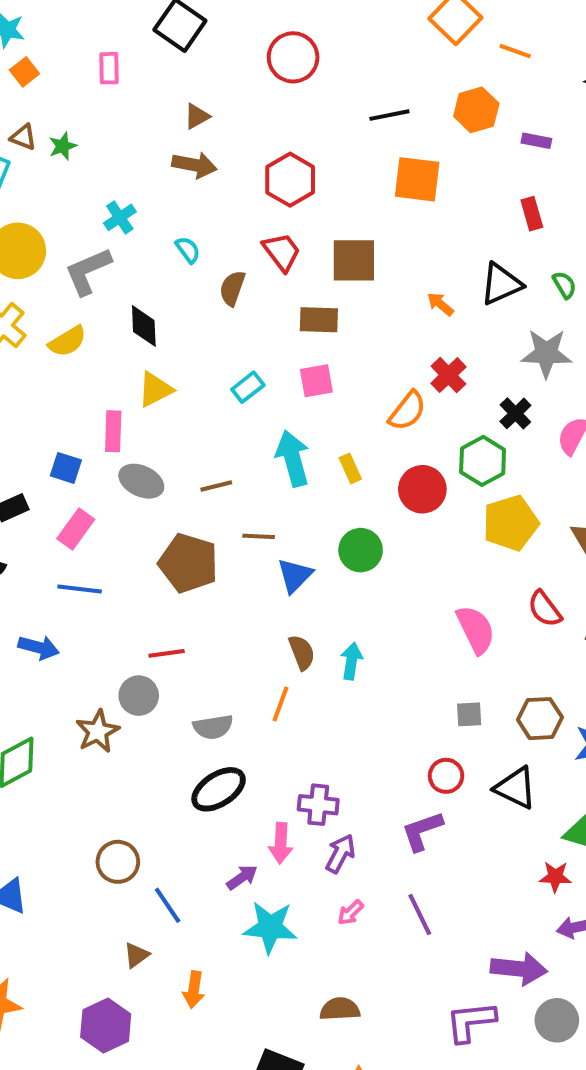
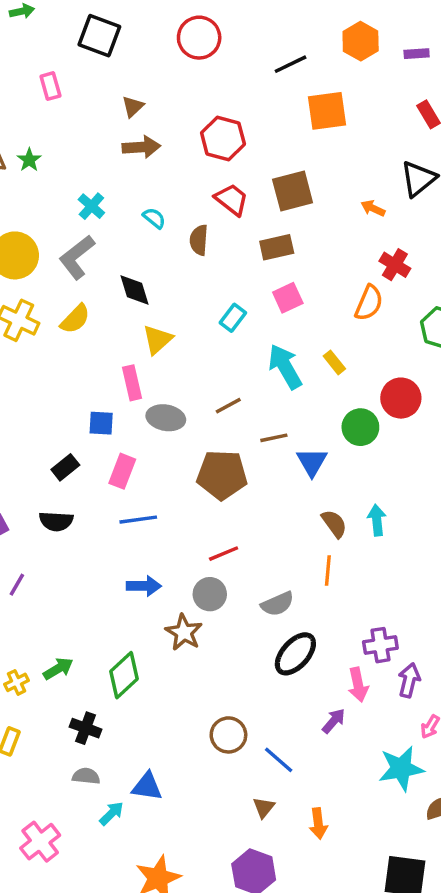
red circle: (422, 489) -> (401, 398), moved
blue arrow: (39, 647) -> (144, 586), moved
cyan star: (270, 927) -> (401, 768), moved

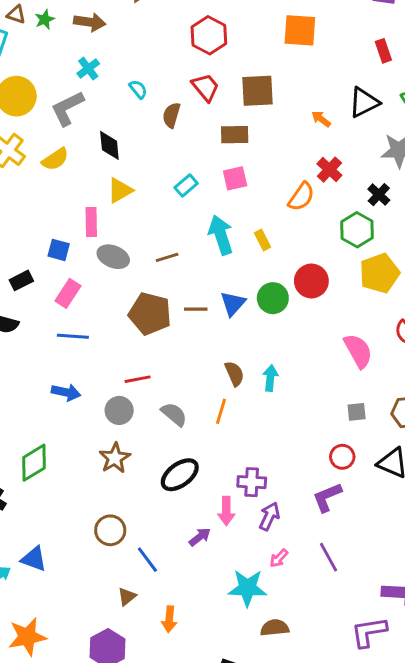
brown arrow: (141, 147) -> (90, 22), moved
brown line: (274, 438) -> (196, 309), moved
blue triangle: (312, 462) -> (233, 303), moved
gray semicircle: (277, 604) -> (174, 414), moved, turned -128
brown star: (184, 632) -> (115, 458), moved

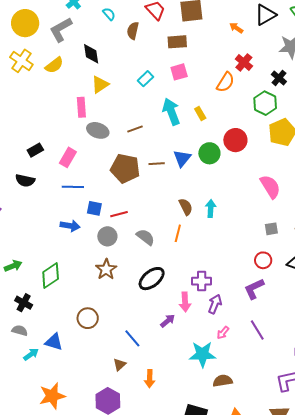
blue square: (59, 250) -> (94, 208), moved
brown circle: (110, 530) -> (88, 318), moved

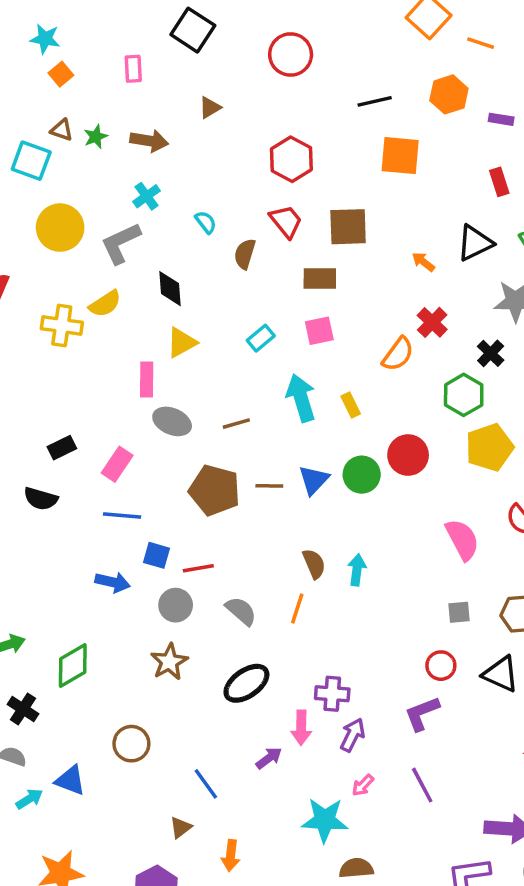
yellow cross: (21, 61) -> (62, 325), moved, turned -30

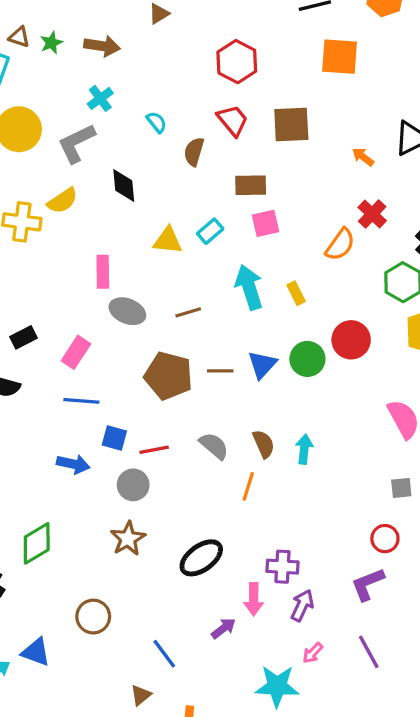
brown rectangle: (320, 278) -> (251, 185), moved
yellow triangle: (182, 343) -> (168, 241), moved, turned 36
gray semicircle: (241, 611) -> (214, 446), moved

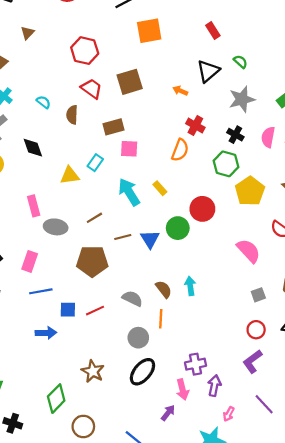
pink square: (265, 223) -> (129, 149), turned 30
brown line: (220, 371) -> (123, 237), moved
gray circle: (133, 485) -> (138, 338), moved
green diamond: (37, 543) -> (56, 399), moved

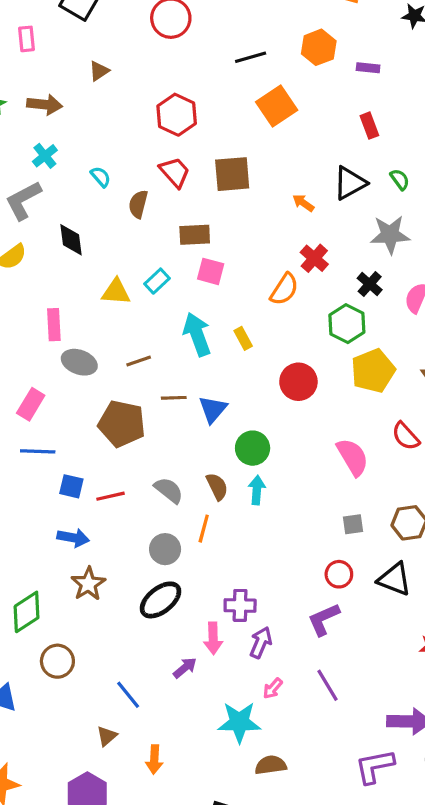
orange square: (149, 31) -> (277, 106), turned -36
green circle: (178, 228) -> (253, 448), moved
blue arrow: (46, 333) -> (73, 538), moved

